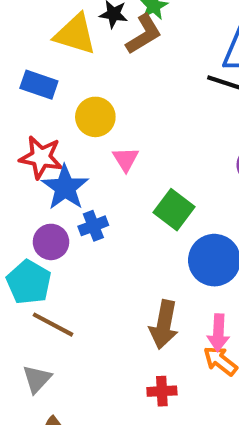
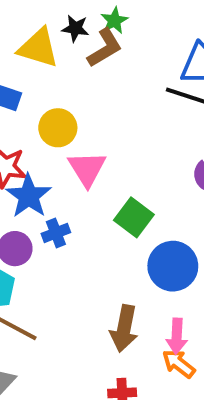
pink triangle: (126, 159) -> (87, 169), size x1.5

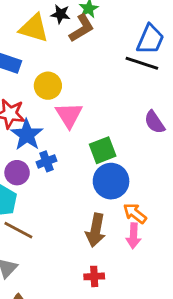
green square: (134, 217) -> (103, 150), turned 32
blue circle: (173, 266) -> (111, 181), moved
orange arrow: (179, 364) -> (135, 213), moved

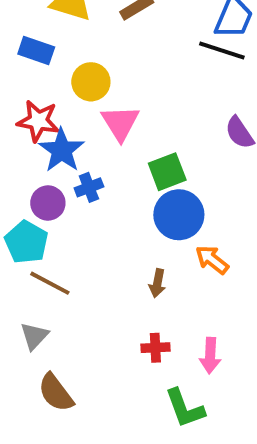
brown arrow: (96, 230) -> (157, 283), size x0.6
pink arrow: (133, 236) -> (210, 356), moved

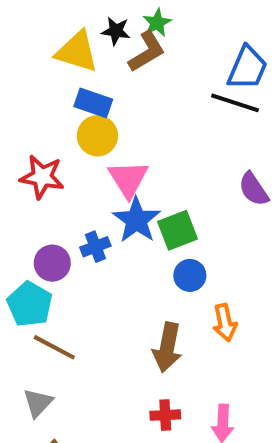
blue rectangle: (36, 51) -> (93, 103), moved
blue star: (62, 150) -> (136, 220), moved
blue circle: (179, 215) -> (190, 275), size x0.6
orange arrow: (212, 260) -> (225, 323), turned -140
brown arrow: (157, 283) -> (167, 347), size x1.6

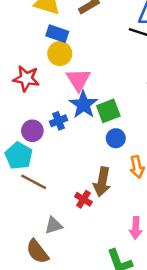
gray triangle: (38, 403) -> (54, 225), moved, turned 30
red cross: (165, 415) -> (83, 199), moved, turned 35

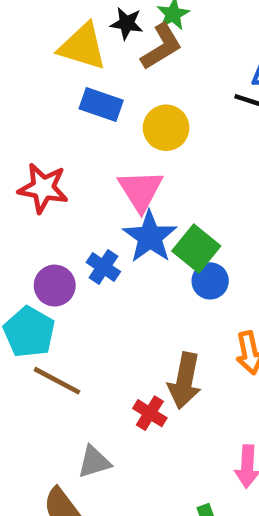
yellow circle: (60, 54) -> (166, 128), moved
green square: (108, 111) -> (196, 248), turned -30
blue cross: (59, 121) -> (103, 267), turned -35
blue circle: (116, 138) -> (210, 281), moved

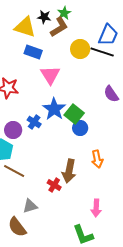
yellow circle: (166, 128) -> (80, 49), moved
pink triangle: (141, 190) -> (50, 75), moved

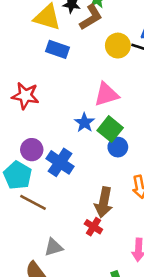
pink triangle: (50, 75) -> (106, 94), moved, turned 45
blue star: (54, 109) -> (84, 123), size x0.7
blue cross: (34, 122) -> (60, 162), moved, size x1.5
red cross: (54, 185) -> (93, 227), moved

